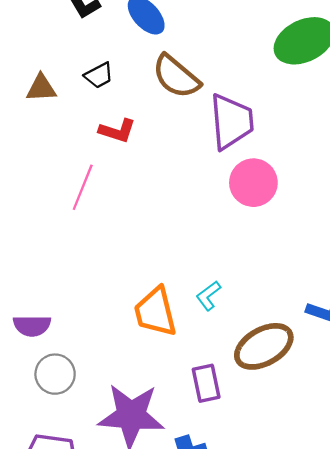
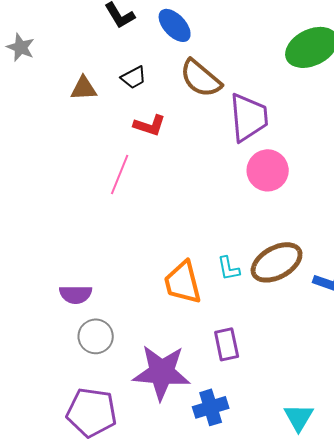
cyan L-shape: (208, 296) -> (229, 268), turned -64
brown ellipse: (264, 346) -> (277, 262), moved

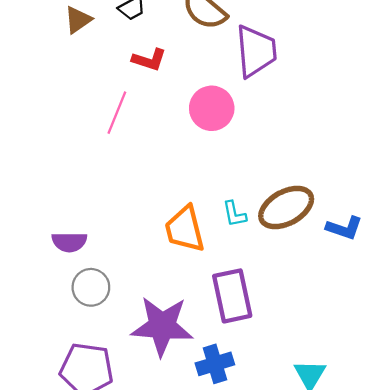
brown triangle: (84, 88) -> (78, 20), turned -32
pink circle: (268, 170) -> (212, 108), moved
purple rectangle: (227, 344) -> (232, 296), size x1.5

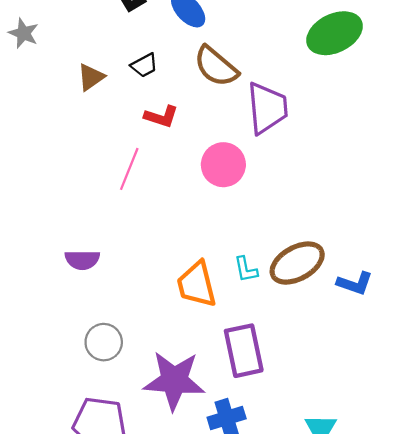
purple semicircle: (69, 242) -> (82, 260), moved

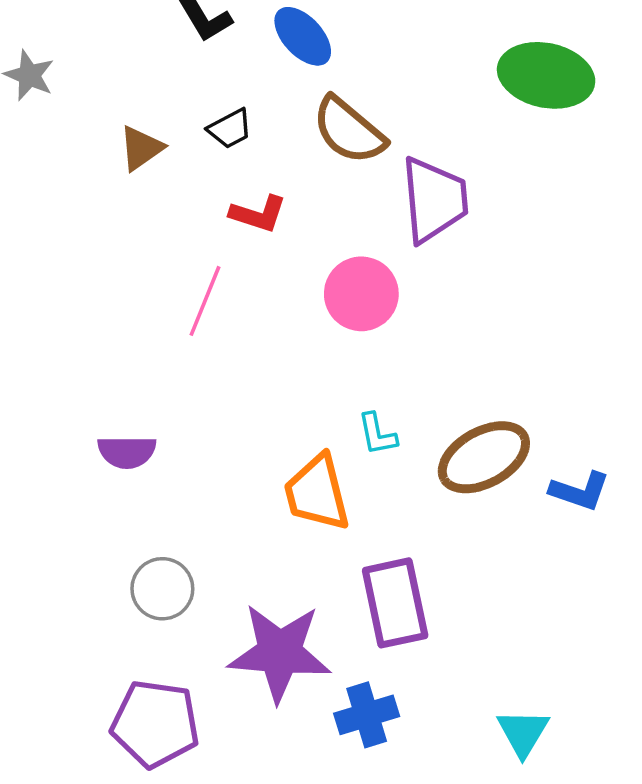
green ellipse: (335, 33) -> (546, 75), turned 38
cyan L-shape: (246, 269) -> (377, 434), moved

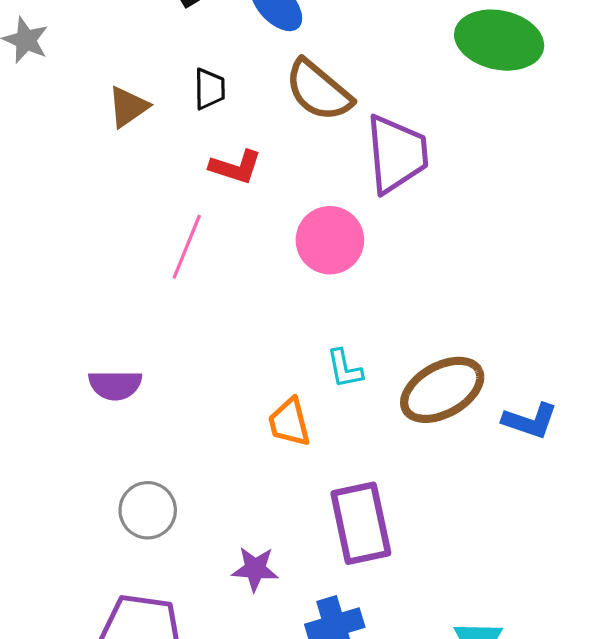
black trapezoid: (230, 129) -> (210, 89), turned -63
orange trapezoid: (317, 493) -> (289, 422), size x0.7
purple star: (280, 653) -> (255, 569), size x0.5

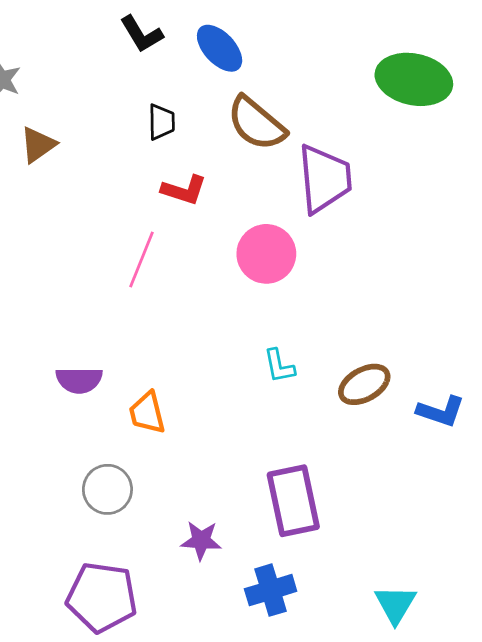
brown triangle: (128, 107) -> (38, 145), moved
brown ellipse: (442, 390) -> (364, 384), size x0.7
orange trapezoid: (289, 422) -> (147, 413), moved

